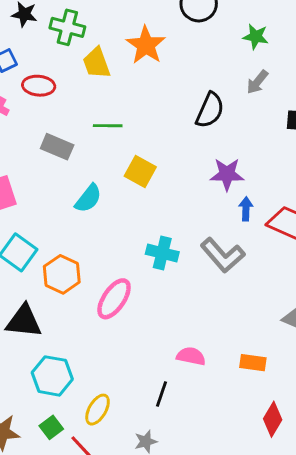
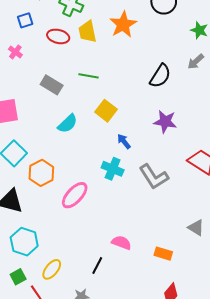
red ellipse: (39, 86) -> (58, 36), moved
blue arrow: (246, 209) -> (124, 141), moved, turned -49

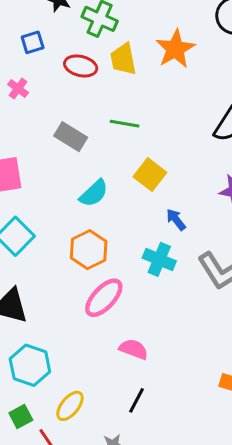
orange hexagon: (41, 173) -> (89, 250), moved
pink semicircle: (121, 243) -> (134, 349), moved

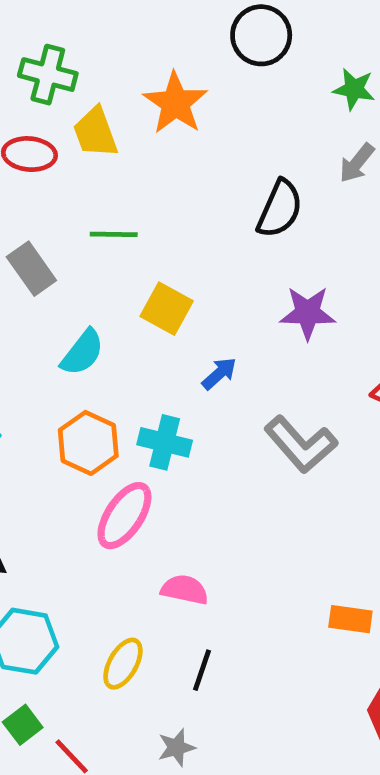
gray rectangle: (71, 137) -> (31, 269), turned 32
blue arrow: (176, 220) -> (219, 373), turned 95
cyan cross: (159, 259) -> (165, 442), moved
yellow ellipse: (70, 406) -> (123, 664), moved

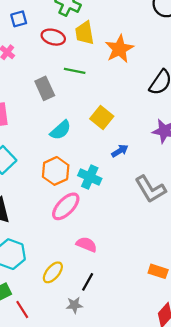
orange star: (175, 103) -> (119, 49), moved
green line: (114, 234) -> (75, 71), moved
gray star: (176, 748) -> (74, 305), moved

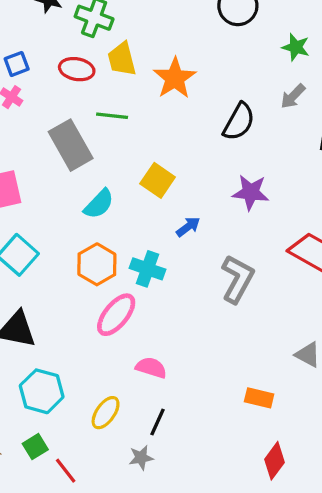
blue square: (19, 19) -> (17, 64), moved
gray rectangle: (45, 88) -> (71, 145), size x1.4
gray L-shape: (150, 189) -> (238, 279), turned -116

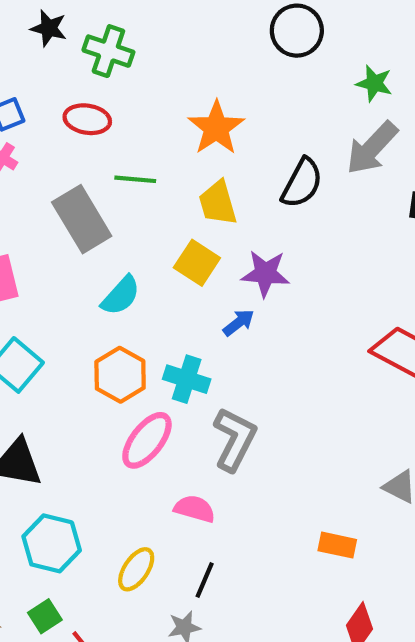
yellow trapezoid: (122, 59) -> (218, 203), moved
gray arrow: (293, 96) -> (372, 148), size x1.6
purple star: (251, 192) -> (265, 273), moved
gray L-shape: (238, 279) -> (235, 439), moved

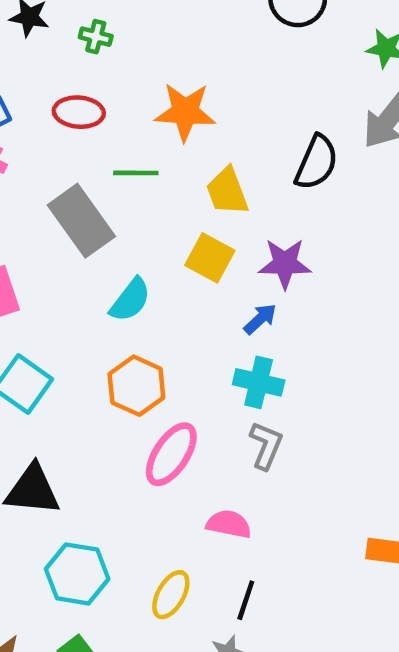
green cross: (108, 51) -> (96, 37), size x0.6
orange star: (216, 128) -> (185, 112), moved, turned -30
cyan cross: (187, 379) -> (259, 382), moved
gray L-shape: (235, 439) -> (266, 445), size x0.7

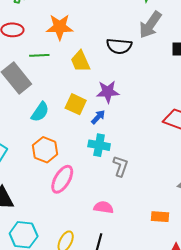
black semicircle: (316, 162) -> (119, 46), turned 75
yellow square: (210, 258) -> (76, 104), moved
gray L-shape: (266, 445) -> (120, 166), moved
pink semicircle: (229, 524) -> (103, 207), moved

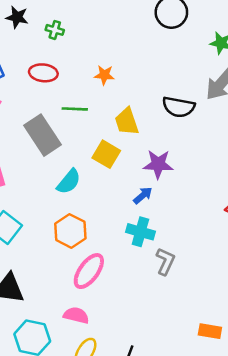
orange star: (60, 27) -> (104, 75), size x0.6
yellow square: (76, 104) -> (106, 154), moved
pink semicircle: (103, 207) -> (76, 315), moved

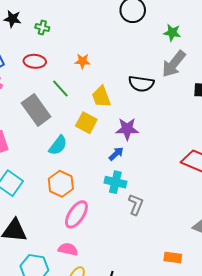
green line: (75, 109) -> (60, 88), turned 48

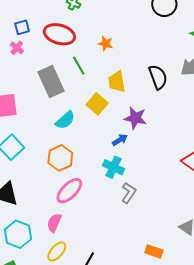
red ellipse: (35, 61) -> (59, 34), size x1.4
black semicircle: (141, 84) -> (158, 77), turned -130
pink semicircle: (68, 249) -> (54, 223), turned -90

